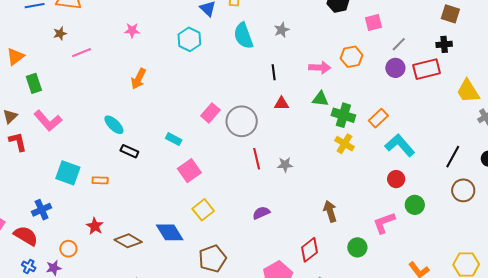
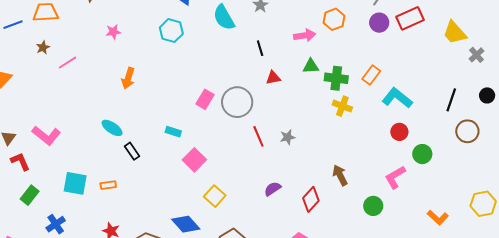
green rectangle: (34, 83) -> (30, 195), moved, turned 66
black rectangle: (129, 151) -> (132, 151), turned 42
red diamond: (310, 250) -> (311, 199), moved

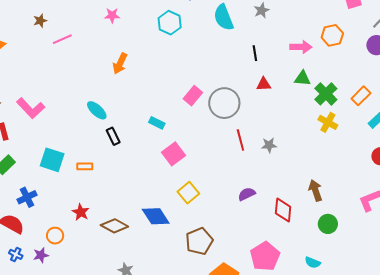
green cross: (336, 78) -> (326, 94), turned 30
red diamond: (311, 199) -> (283, 210), turned -45
green circle: (373, 206) -> (328, 224), moved

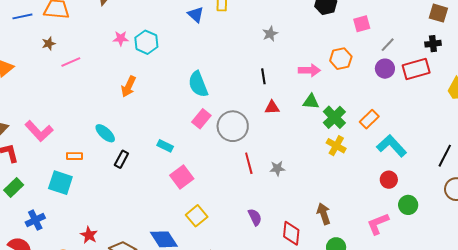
cyan semicircle: (224, 17) -> (198, 84), moved
cyan hexagon: (170, 23) -> (146, 42), moved
black rectangle: (113, 136) -> (121, 159), turned 54
orange rectangle: (85, 166) -> (74, 156), moved
purple semicircle: (247, 194) -> (255, 217), turned 90

